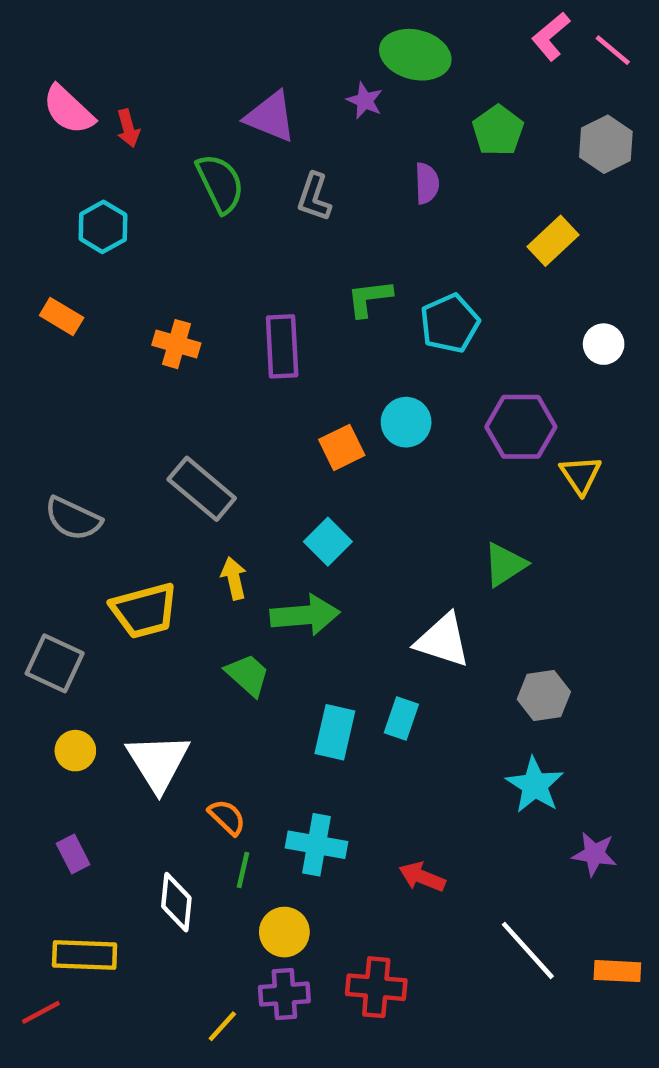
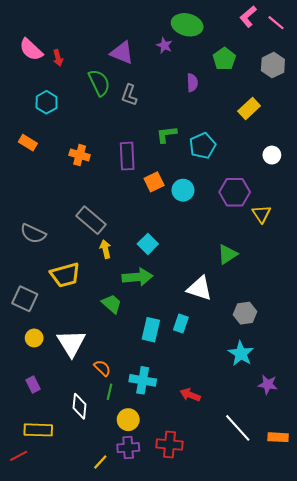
gray L-shape: (314, 197) -> (129, 95), moved
orange square: (342, 447) -> (154, 182), moved
yellow arrow: (234, 578) -> (105, 249), moved

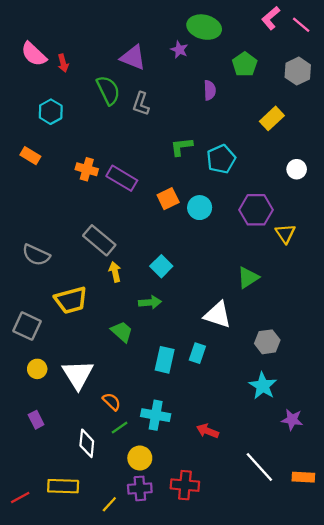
purple rectangle: (127, 156) -> (122, 178), moved, turned -56
green arrow: (137, 277) -> (150, 302), size x0.7
green line: (110, 392) -> (120, 428), turned 42
yellow rectangle: (38, 430) -> (63, 486), moved

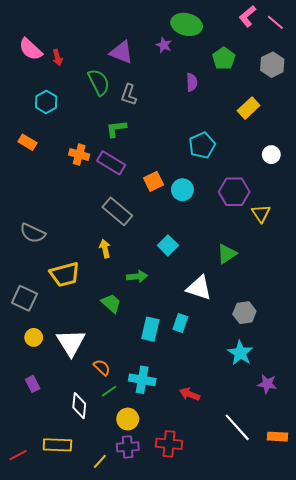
green L-shape: (182, 147) -> (116, 129), moved
gray rectangle: (99, 240) -> (117, 211), moved
cyan square: (161, 266) -> (168, 245), moved

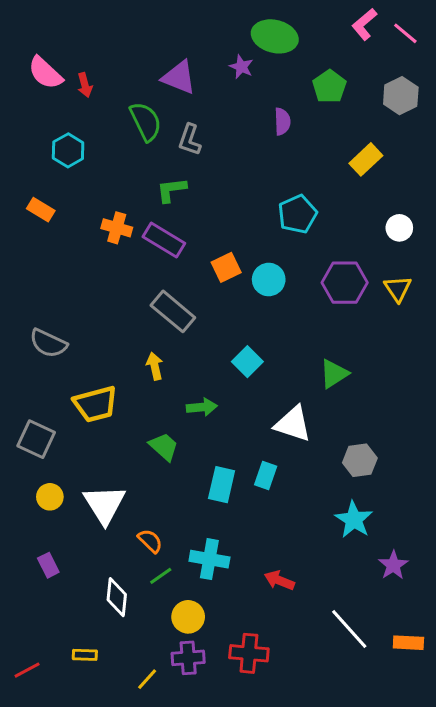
yellow triangle: (261, 213) -> (398, 289), moved
purple star: (267, 384) -> (393, 565), turned 30
yellow rectangle: (57, 445) -> (85, 655), size x0.6

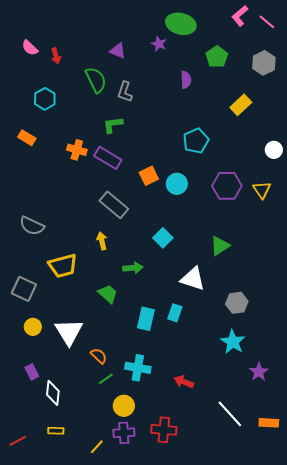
pink semicircle: (45, 73) -> (30, 48), size x0.7
purple triangle: (179, 77) -> (118, 51), size x0.7
white circle: (399, 228) -> (274, 150), moved
white diamond: (117, 597) -> (53, 393), moved

